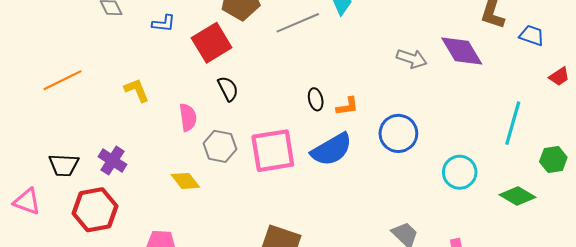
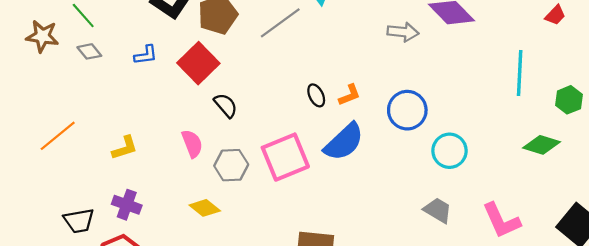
yellow L-shape: (137, 90) -> (125, 148), moved, turned 108
cyan circle: (460, 172) -> (449, 151), moved

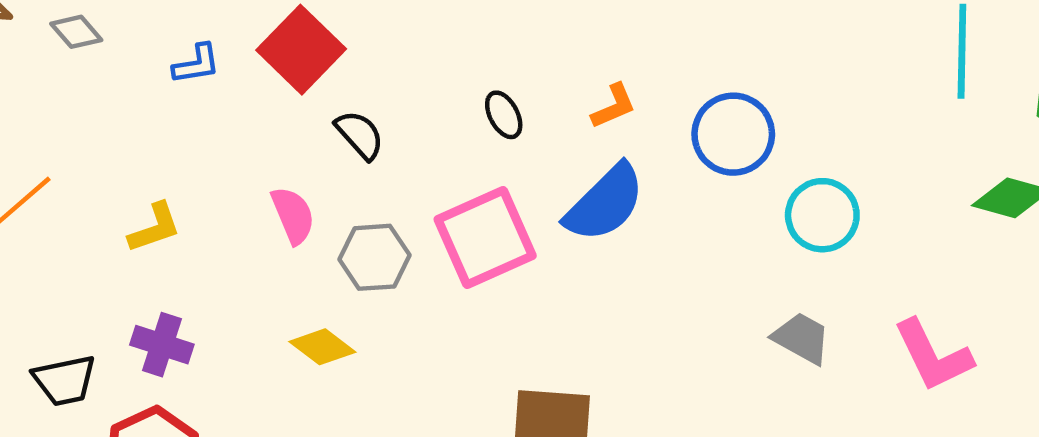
blue L-shape: (146, 55) -> (196, 64), moved
black ellipse: (316, 95) -> (504, 115), moved

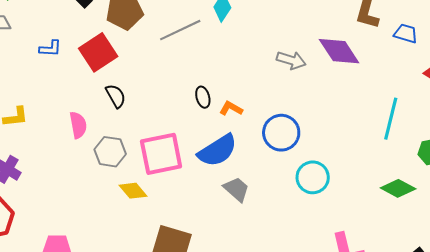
orange L-shape: (614, 106) -> (231, 108), turned -140
black ellipse: (504, 115) -> (203, 97), moved
gray trapezoid: (802, 338) -> (236, 189), moved
yellow diamond: (322, 347) -> (133, 191), moved

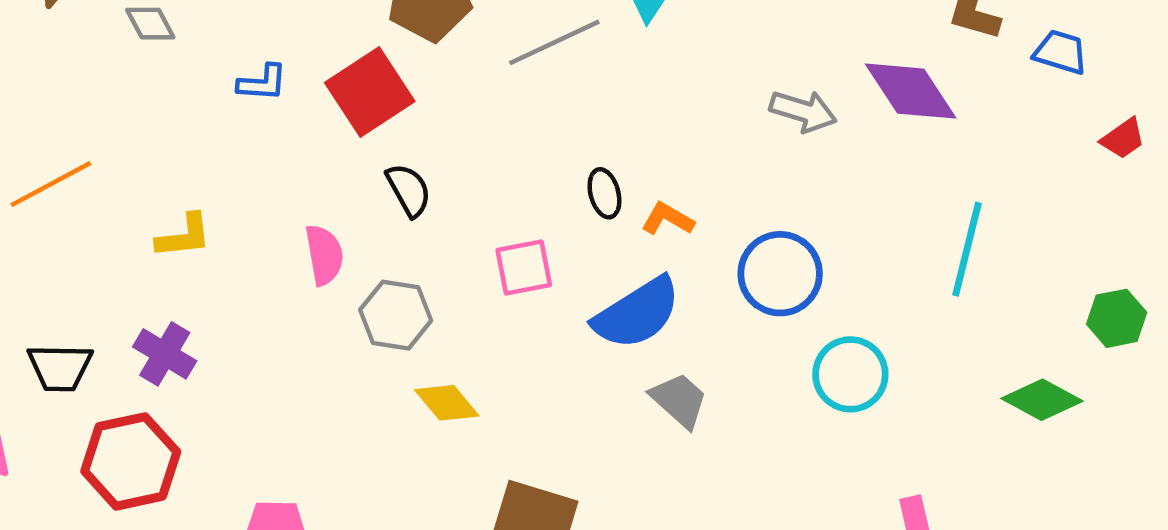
cyan line: (391, 119) -> (967, 249), moved
pink square: (161, 154) -> (524, 267), moved, size x0.6

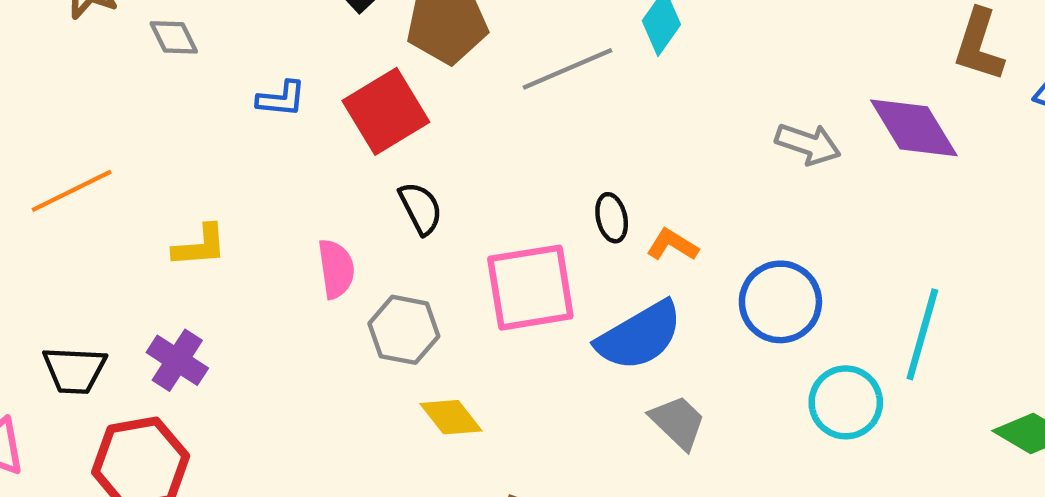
cyan line: (967, 249) -> (922, 334), moved
pink square: (524, 267) -> (530, 288), size x1.6

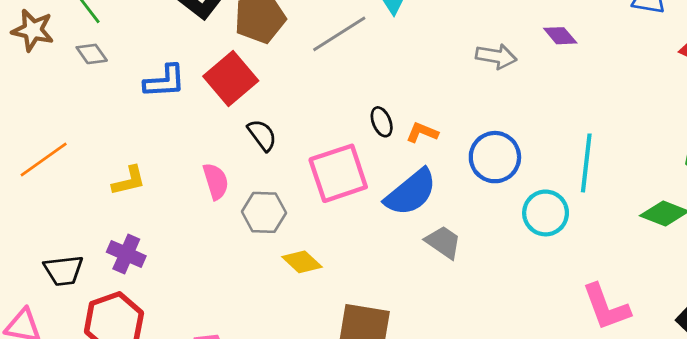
blue L-shape: (281, 99) -> (165, 81), size x1.4
purple diamond: (914, 128) -> (560, 36), size x0.6

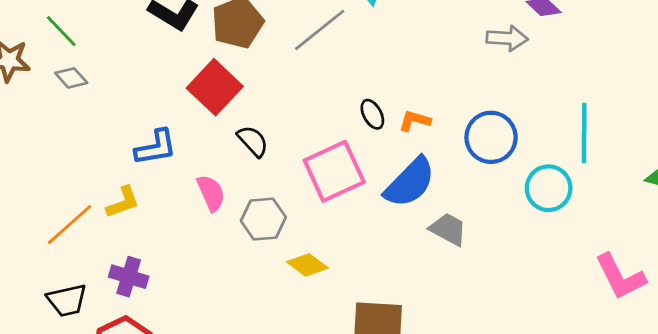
gray arrow: (496, 56) -> (507, 38), moved
blue L-shape: (165, 81) -> (156, 147), moved
orange line: (44, 159) -> (69, 225), moved

